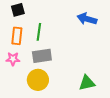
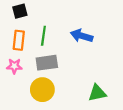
blue arrow: (87, 19) -> (82, 36), moved

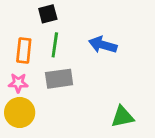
black square: (20, 11) -> (48, 14), moved
yellow circle: (42, 90) -> (20, 112), moved

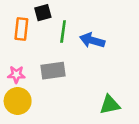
green line: (55, 45) -> (63, 32), moved
orange rectangle: (24, 51) -> (21, 29), moved

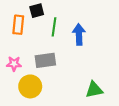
blue arrow: (92, 40) -> (79, 34), turned 72
yellow circle: (18, 101) -> (30, 86), moved

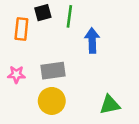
green line: (54, 27) -> (69, 16), moved
yellow circle: (30, 86) -> (52, 101), moved

